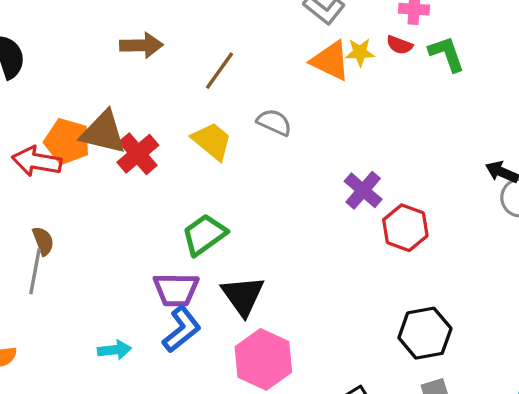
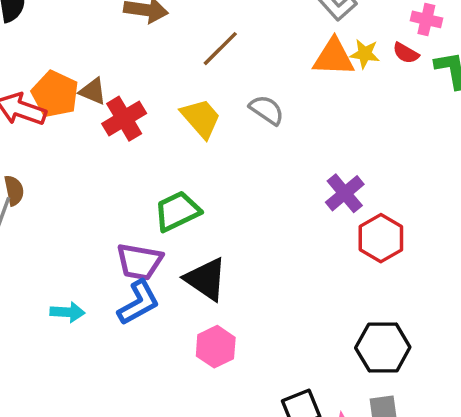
orange triangle: (330, 61) -> (334, 57), turned -33
brown triangle: (103, 132) -> (93, 91), size x0.6
black triangle: (243, 296) -> (206, 279), turned -30
pink hexagon: (263, 359) -> (216, 347), size x0.7

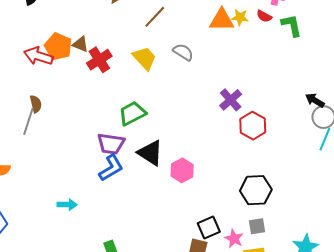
cyan arrow: (68, 312) -> (67, 205), moved
pink hexagon: (216, 347) -> (182, 170), moved

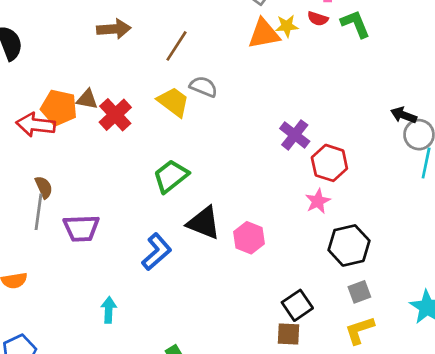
gray semicircle: (183, 52) -> (203, 87), moved
purple trapezoid: (111, 144) -> (81, 228), moved
cyan arrow: (67, 205) -> (109, 310), turned -78
pink star: (234, 239) -> (318, 201), moved, turned 30

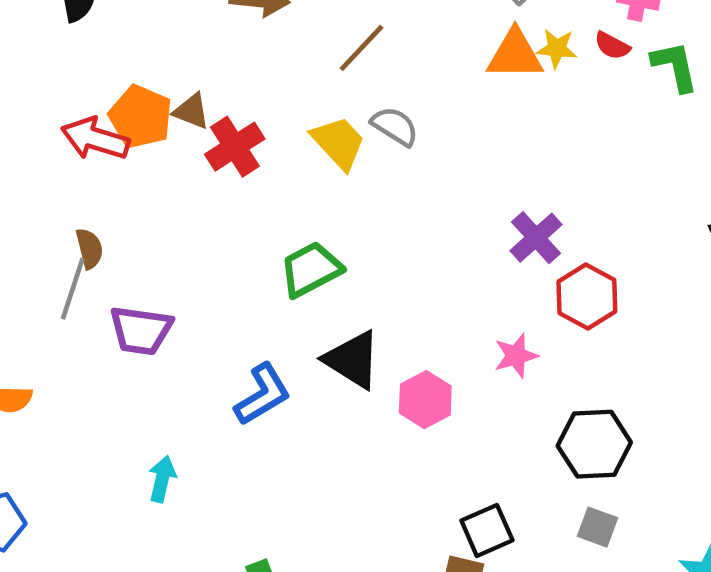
pink star: (318, 201) -> (516, 356), moved
gray square: (359, 292) -> (597, 527), turned 30

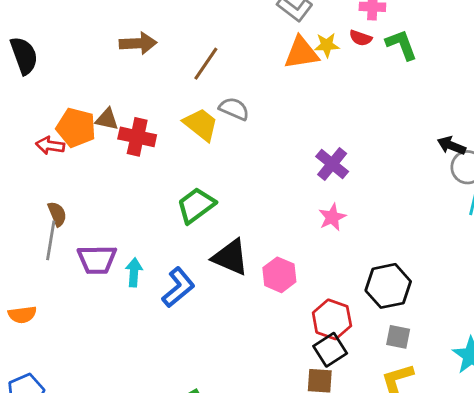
red arrow: (95, 139) -> (50, 145), size x0.7
red cross: (235, 147) -> (137, 137), turned -36
red hexagon: (587, 297) -> (332, 319), moved
pink star: (516, 356) -> (332, 217), moved
cyan arrow: (162, 479) -> (134, 272), moved

